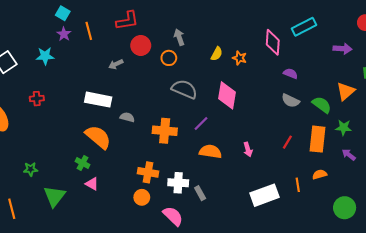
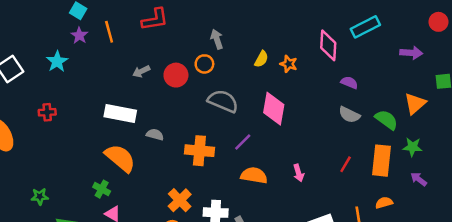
red circle: (141, 45) -> (176, 75), moved
cyan star: (45, 56) -> (57, 61), turned -30
orange cross: (148, 172) -> (180, 200), turned 36

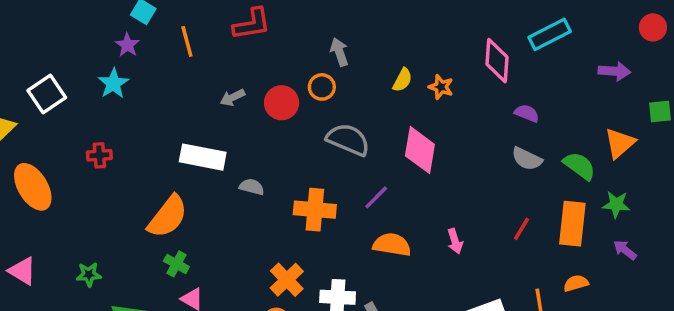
purple star: (79, 35) -> (127, 45), moved
orange semicircle: (120, 158) -> (168, 217), moved, turned 88

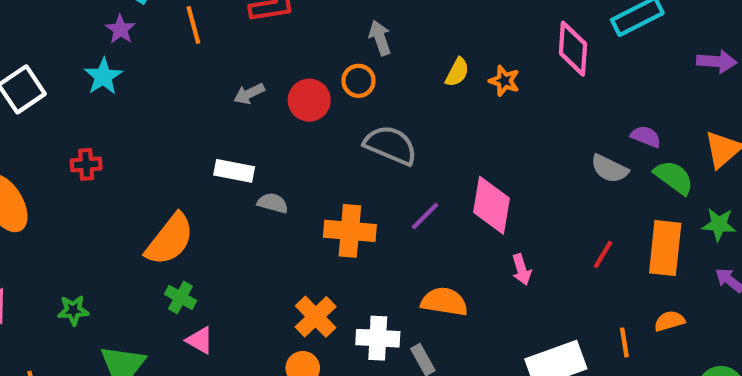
purple semicircle: (527, 113) -> (646, 137), moved
pink diamond: (420, 150) -> (491, 205), moved
white rectangle: (203, 157) -> (234, 171), moved, size x0.7
orange semicircle: (392, 245) -> (444, 302), moved

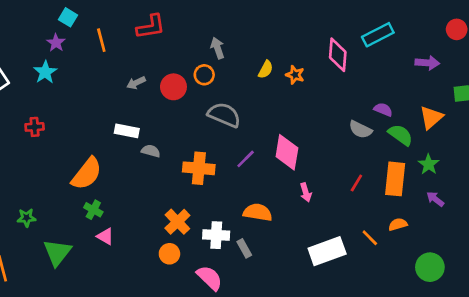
green star: (719, 224) -> (429, 164), turned 30
orange line: (624, 342) -> (370, 238), turned -36

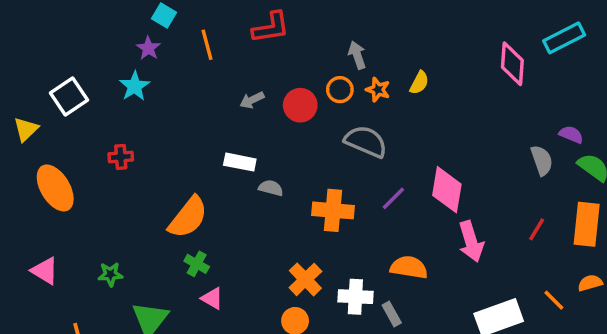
orange star: (295, 75) -> (378, 90), moved
gray semicircle: (360, 130) -> (542, 160), turned -135
pink arrow: (306, 192) -> (471, 241), size x1.6

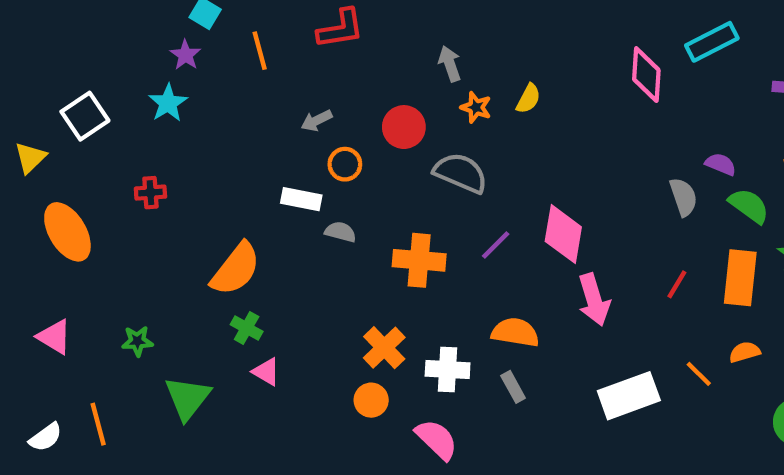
orange circle: (340, 90) -> (345, 164), moved
red circle: (300, 105) -> (404, 127), moved
gray rectangle: (392, 314) -> (513, 387), moved

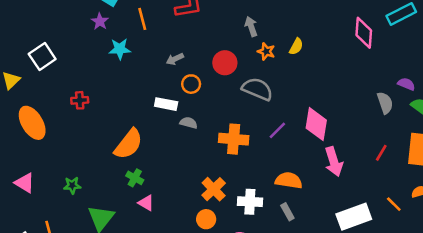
cyan star: (168, 103) -> (120, 49), moved, turned 30

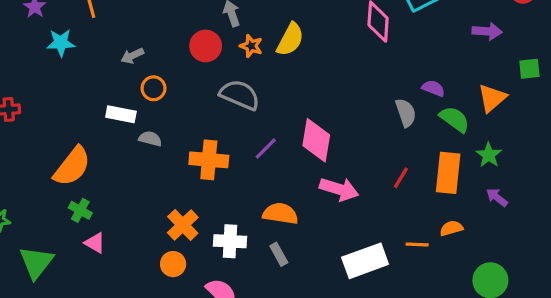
yellow semicircle: (296, 46) -> (290, 39), size x1.5
red circle: (225, 63) -> (206, 46), moved
pink arrow: (334, 162) -> (339, 189), turned -56
orange line: (394, 204) -> (417, 245), turned -42

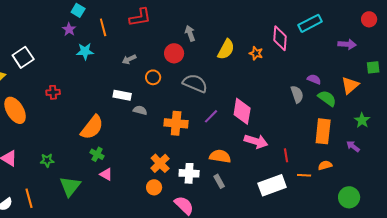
orange star: (251, 46) -> (256, 53), moved
orange circle: (154, 88) -> (153, 77), moved
green star: (489, 155) -> (362, 120), moved
red line: (401, 178) -> (286, 155), moved, turned -40

